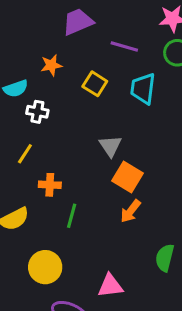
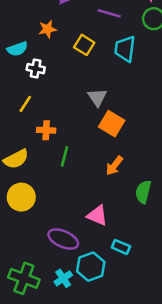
orange arrow: (131, 211) -> (114, 166), moved
yellow circle: (45, 267) -> (21, 197), moved
pink triangle: (110, 286) -> (97, 215), turned 30

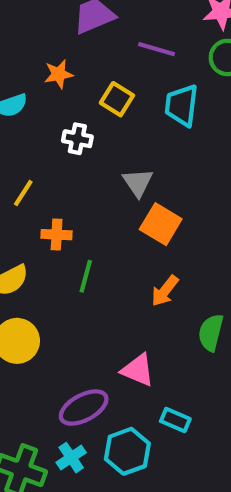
white cross: (36, 69) -> (77, 139), moved
purple ellipse: (63, 239) -> (84, 408), turned -52
cyan cross: (63, 278) -> (71, 458), moved

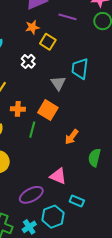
orange star: (59, 74) -> (32, 27), moved
cyan trapezoid: (182, 105) -> (80, 69), moved
white cross: (77, 139) -> (28, 61), turned 32
orange square: (161, 224) -> (48, 110), moved
cyan cross: (71, 458) -> (29, 227), moved

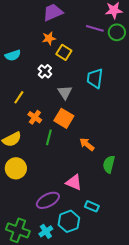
purple line: (67, 17) -> (95, 28), moved
gray triangle: (58, 83) -> (65, 92), moved
orange cross: (18, 109) -> (35, 117), turned 32
orange arrow: (72, 137) -> (87, 144), turned 91

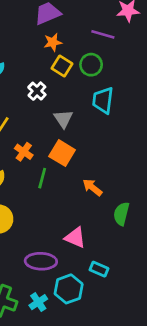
green circle: (117, 32) -> (91, 65), moved
orange star: (49, 38) -> (53, 42), moved
purple ellipse: (48, 200) -> (41, 261), turned 30

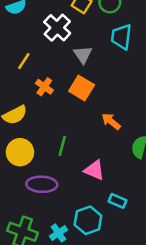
white cross: (37, 91) -> (57, 28), size x1.5
green line: (42, 178) -> (62, 146), moved
purple ellipse: (41, 261) -> (42, 184), moved

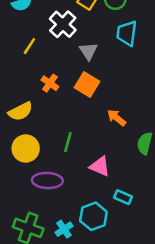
yellow line: (24, 61) -> (29, 46), moved

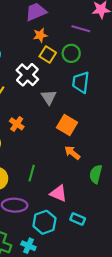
orange square: (87, 84) -> (67, 125), moved
cyan hexagon: (93, 216) -> (44, 222), moved
cyan cross: (64, 229) -> (28, 246), turned -32

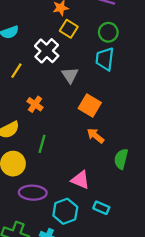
green circle: (71, 53) -> (108, 32), moved
green line: (32, 173) -> (42, 144), moved

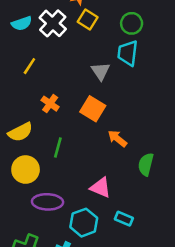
white cross: (47, 51) -> (53, 23), moved
gray triangle: (70, 75) -> (101, 71), moved
orange square: (90, 105) -> (93, 109), moved

